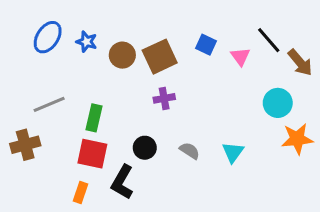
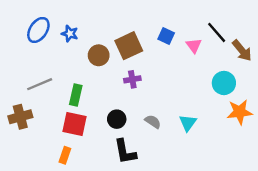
brown circle: (122, 55) -> (99, 55), moved
black L-shape: (122, 182) -> (125, 152), moved, turned -40

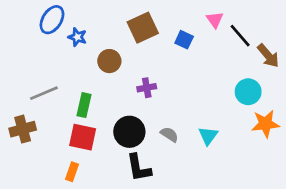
blue ellipse: (38, 30) -> (52, 20), moved
brown square: (129, 46) -> (143, 28), moved
pink triangle: (194, 46) -> (215, 20), moved
black circle: (117, 119) -> (129, 132), size x1.5

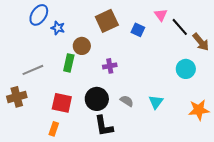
green rectangle: (84, 105) -> (69, 63), moved
orange star: (265, 124) -> (199, 110), moved

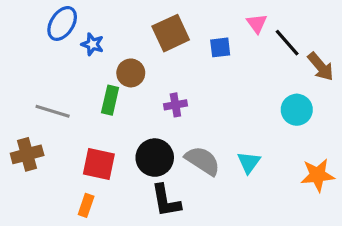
blue square: (138, 30) -> (220, 47), turned -32
gray line: (33, 70) -> (53, 111), turned 40
gray semicircle: (127, 101) -> (203, 161), size x1.6

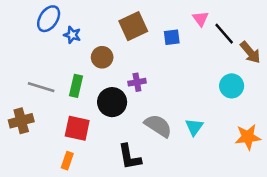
green rectangle: (110, 100) -> (76, 86), moved
black circle: (155, 158) -> (112, 102), moved

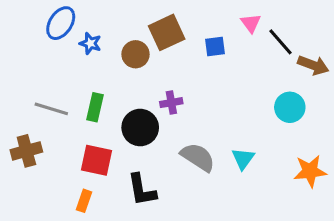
brown arrow: (250, 52) -> (313, 65), turned -30
brown circle: (102, 57) -> (135, 54), moved
black L-shape: (130, 157) -> (142, 190), moved

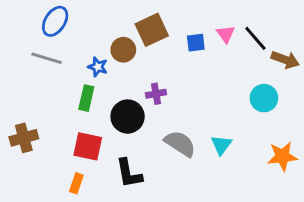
pink triangle: (251, 23) -> (226, 34), moved
blue star: (90, 43) -> (98, 67), moved
gray line: (51, 109) -> (47, 58), moved

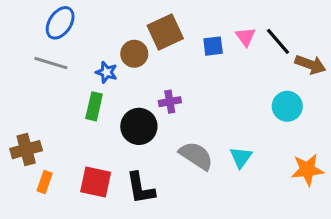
red square: (88, 146) -> (96, 182), moved
orange rectangle: (76, 183) -> (45, 182), moved

